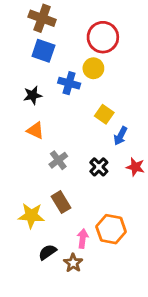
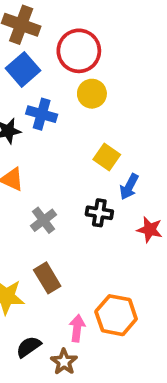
red circle: (103, 37) -> (79, 51), moved
blue square: (43, 51) -> (23, 69), turned 30
blue cross: (69, 83) -> (42, 114), moved
black cross: (99, 167) -> (99, 213), moved, turned -36

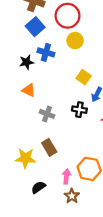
gray cross: (43, 220) -> (47, 114), turned -32
brown star: (64, 362) -> (72, 196), moved

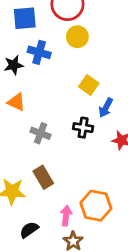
blue square: (35, 27) -> (25, 18), turned 36

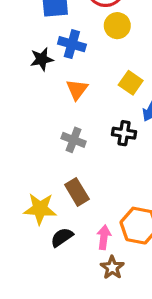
orange triangle: (16, 102) -> (77, 89), moved, turned 42
black semicircle: (29, 230) -> (62, 237), moved

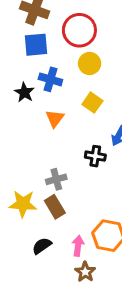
black star: (42, 59) -> (24, 92), turned -30
yellow square: (131, 83) -> (92, 103), moved
gray cross: (74, 140) -> (56, 179), moved, turned -36
yellow star: (40, 209) -> (23, 204), moved

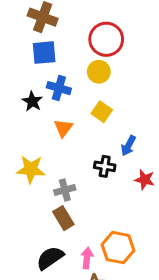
red circle: (79, 30) -> (106, 39), moved
yellow star: (23, 204) -> (31, 169), moved
black semicircle: (42, 246) -> (50, 258), size x1.4

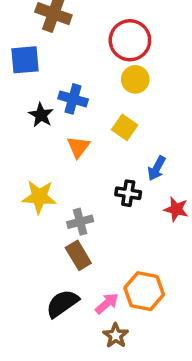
blue square: (44, 53) -> (25, 60), moved
yellow circle: (99, 72) -> (135, 79), moved
pink arrow: (87, 258) -> (107, 303), turned 42

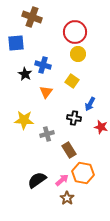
brown rectangle: (78, 255) -> (69, 150), moved

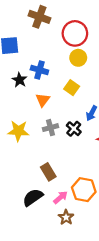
brown cross: (32, 17) -> (39, 17), moved
black cross: (74, 118) -> (74, 129), turned 32
gray cross: (47, 134) -> (51, 128), moved
brown rectangle: (69, 150) -> (48, 172), moved

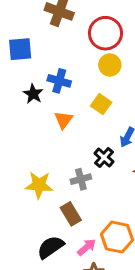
gray cross: (51, 128) -> (81, 179), moved
yellow star: (18, 131) -> (39, 185), moved

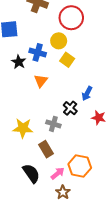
yellow circle: (110, 65) -> (59, 41), moved
yellow square: (101, 104) -> (67, 60), moved
gray cross: (81, 179) -> (53, 124), turned 32
black semicircle: (51, 247) -> (31, 173), turned 90

